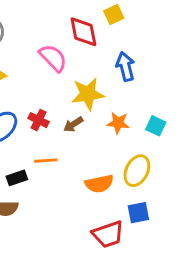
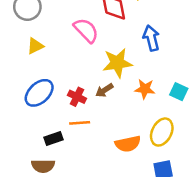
red cross: (39, 120) -> (77, 97), moved

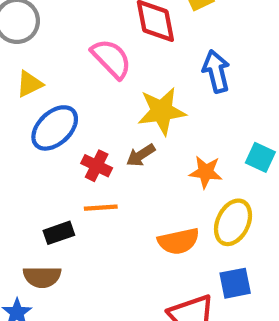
orange star: (145, 89) -> (206, 172), moved
blue ellipse: (39, 93) -> (55, 128), moved

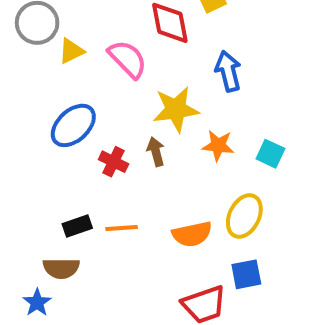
yellow triangle: (30, 84) -> (71, 51), moved
brown arrow: (141, 155) -> (156, 152), turned 108
orange star: (206, 172) -> (218, 146), moved
orange line: (101, 208) -> (122, 228), moved

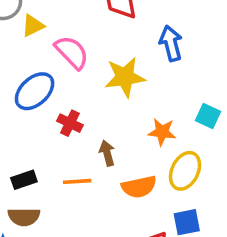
pink semicircle: (128, 59) -> (72, 52), moved
orange star: (218, 146) -> (162, 132), moved
brown arrow: (156, 152) -> (107, 153), moved
black rectangle: (77, 226) -> (24, 180), moved

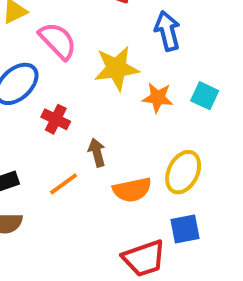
cyan square: (208, 116) -> (205, 96), moved
orange star: (162, 132) -> (158, 98), moved
orange line: (77, 181) -> (64, 184), turned -32

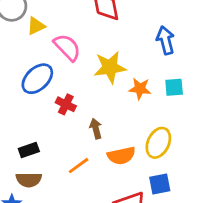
blue arrow: (167, 31) -> (165, 40), moved
cyan square: (205, 96) -> (174, 87), turned -30
orange line: (64, 184) -> (79, 166), moved

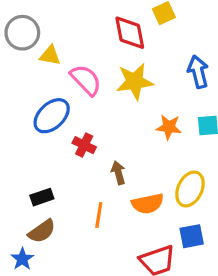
yellow triangle: (36, 26) -> (50, 55), turned 36
yellow star: (110, 67) -> (135, 82), moved
orange line: (79, 166) -> (99, 215), turned -45
brown semicircle: (29, 180) -> (42, 231), turned -35

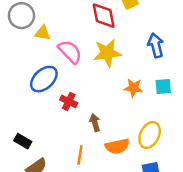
black rectangle: (42, 197) -> (23, 141), moved, turned 49

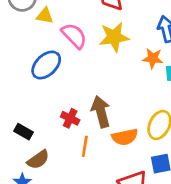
orange star: (133, 88) -> (153, 58), moved
red cross: (69, 101) -> (70, 118), moved
brown arrow: (95, 123) -> (101, 112), size x1.6

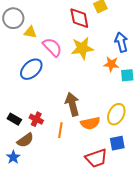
red cross: (70, 118) -> (36, 119), moved

